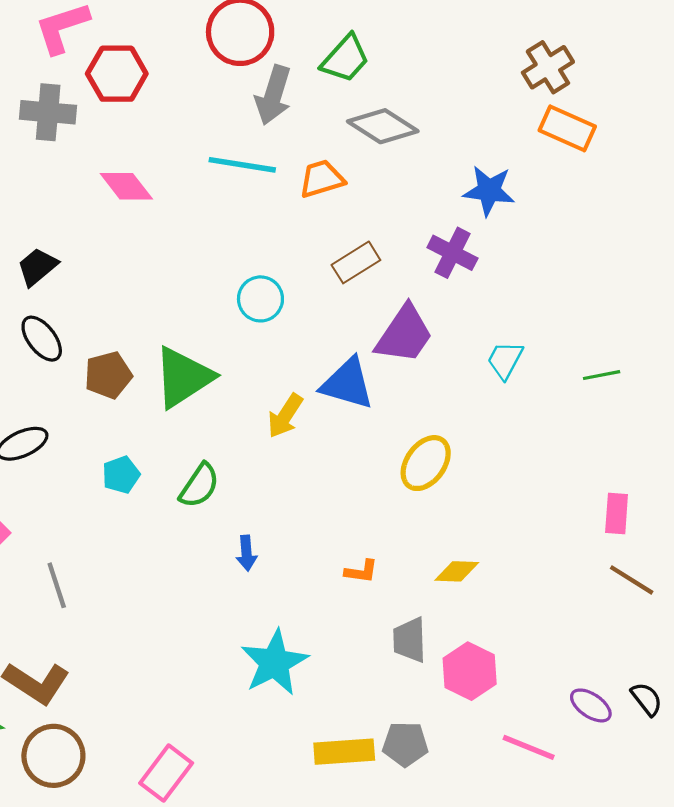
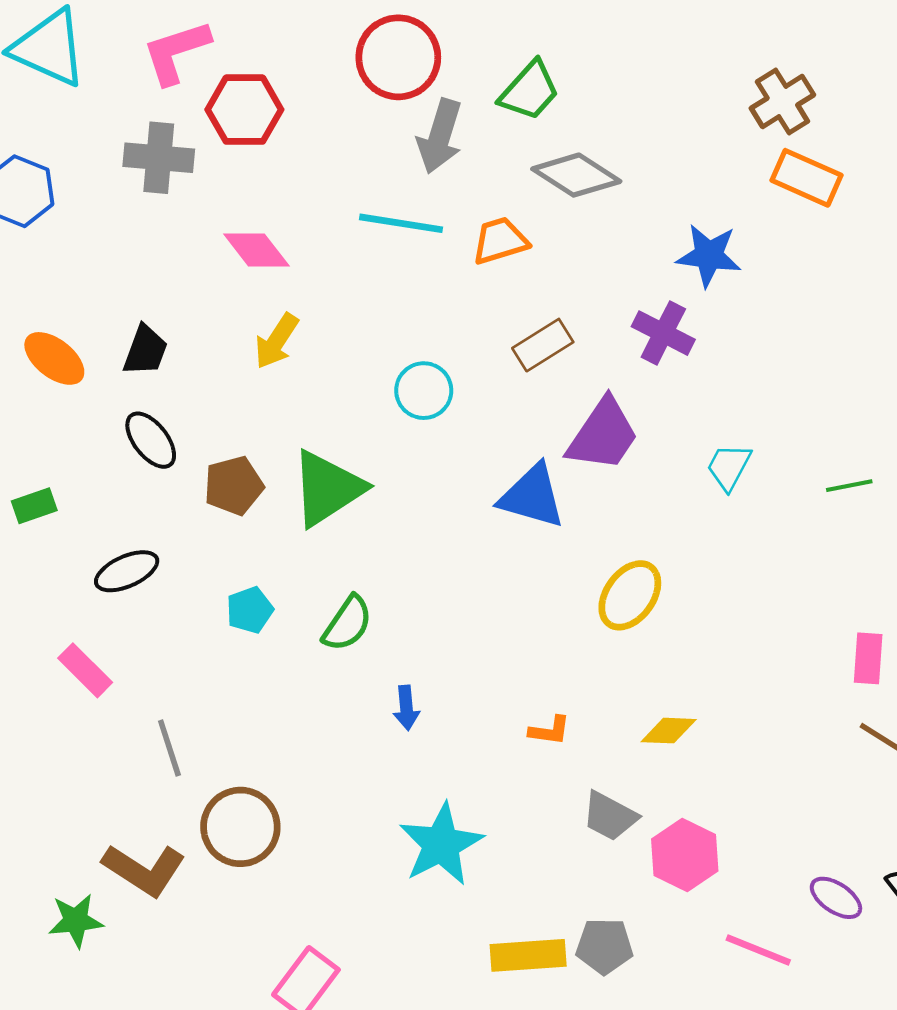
black trapezoid: (37, 267) -> (145, 350), turned 150
yellow arrow: (285, 416) -> (277, 341), moved
gray trapezoid: (410, 640) -> (610, 816), turned -60
brown circle: (53, 756) -> (240, 827), moved

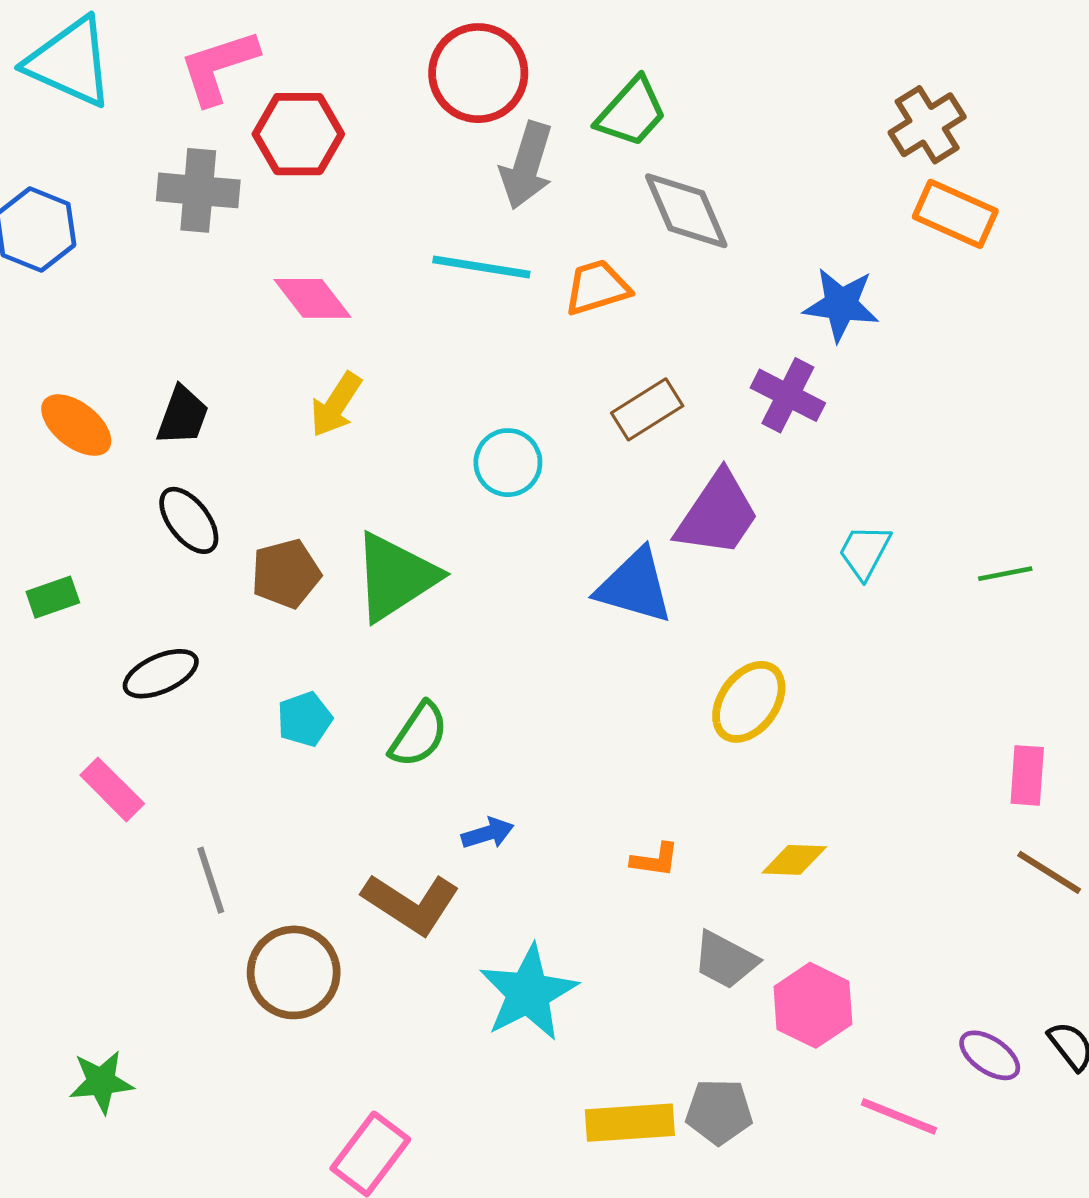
gray diamond: (576, 175) -> (686, 211), turned 34
blue arrow: (406, 708) -> (488, 833), turned -102
brown L-shape: (144, 870) -> (411, 904), moved

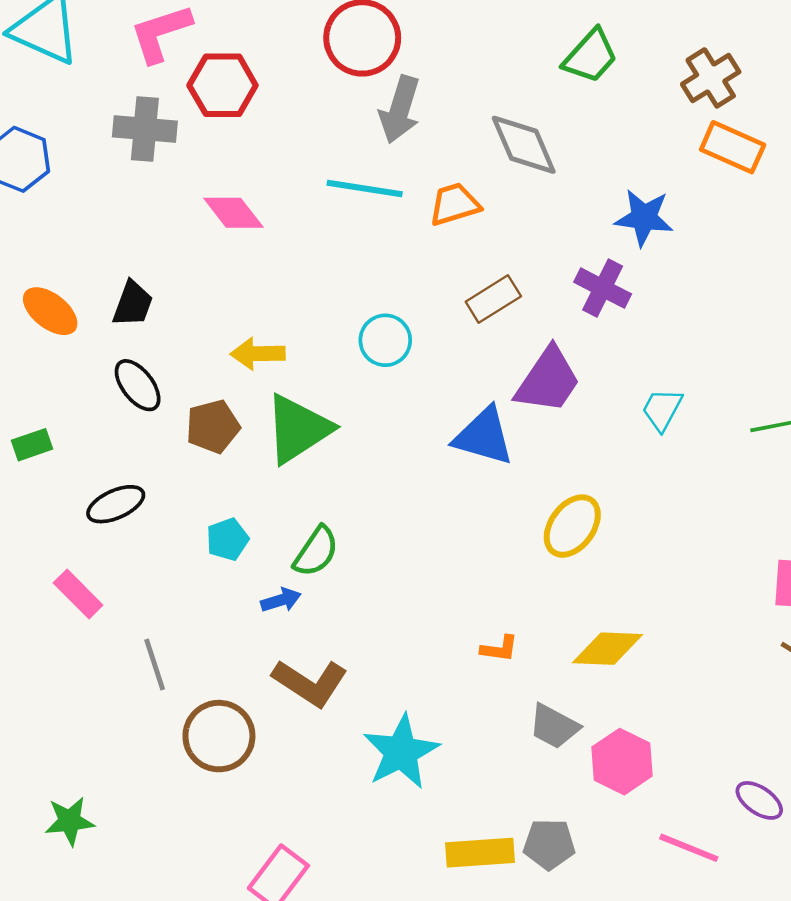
green trapezoid: (631, 112) -> (590, 56), moved
yellow arrow: (336, 405) -> (258, 354), moved, turned 56
blue arrow: (488, 833) -> (281, 600), moved
yellow diamond: (794, 860) -> (607, 649), size x1.4

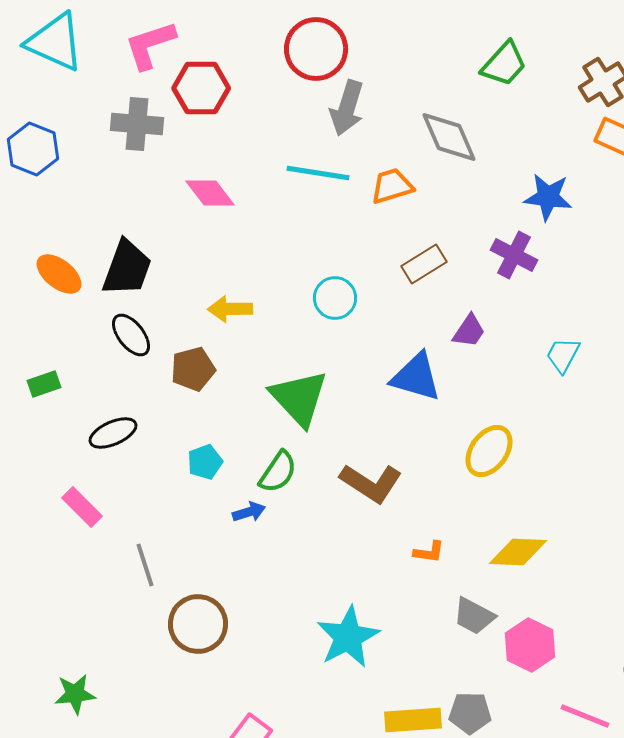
black trapezoid: (133, 304) -> (127, 268), size x1.5
purple trapezoid: (548, 380) -> (469, 331), size x0.6
green triangle: (298, 429) -> (299, 398), moved, turned -40
brown L-shape: (310, 683) -> (371, 483), moved

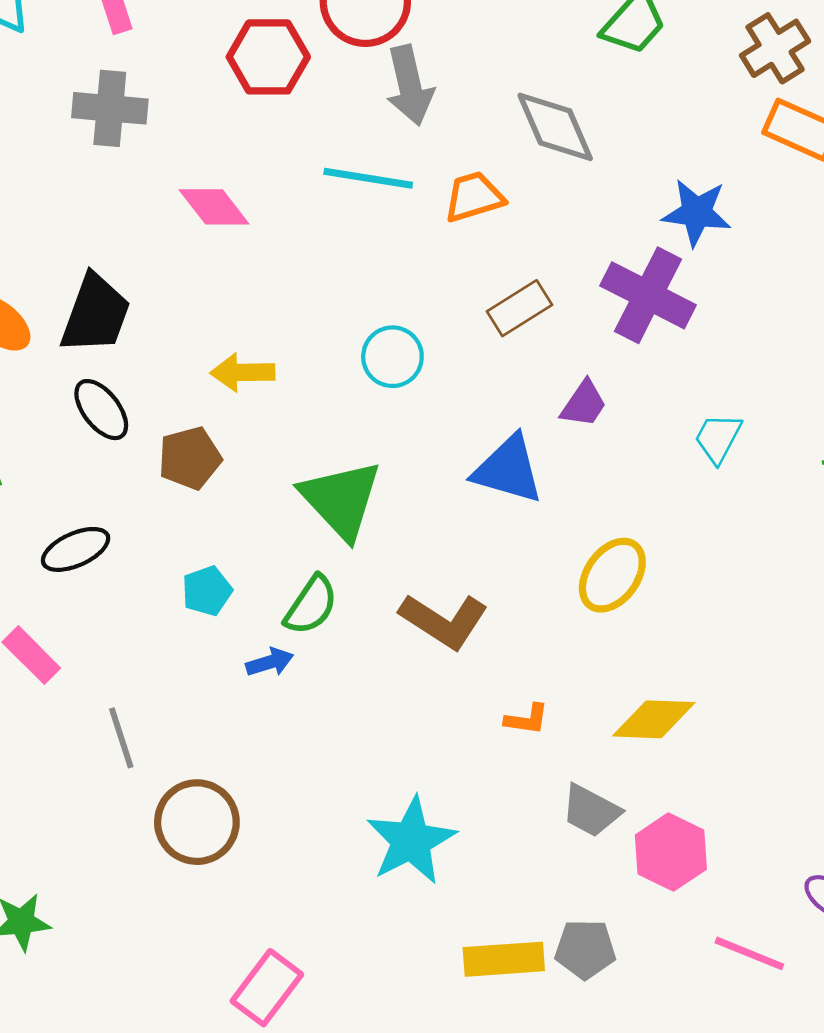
red hexagon: (201, 88) -> (268, 57), moved
gray arrow: (347, 108) -> (410, 85), turned -30
purple cross: (514, 255) -> (648, 295), size x1.4

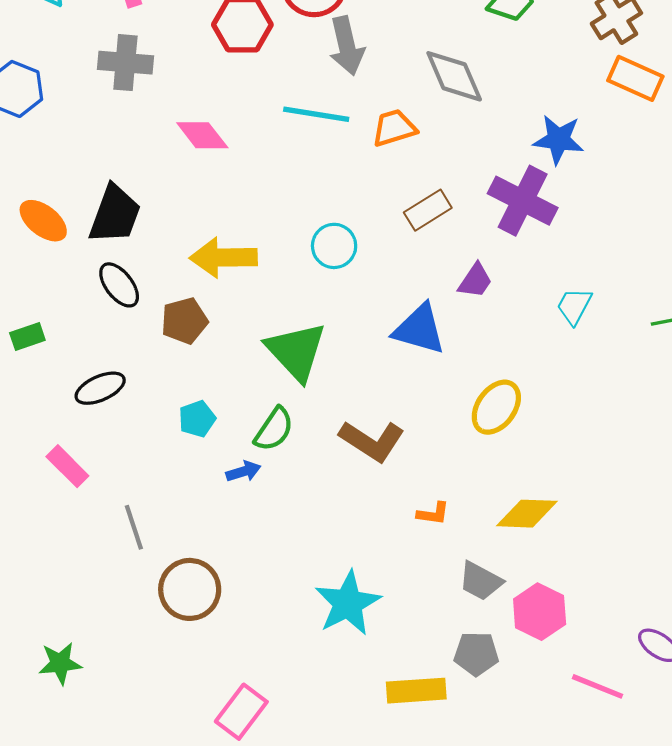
yellow arrow: (243, 372) -> (223, 258), size x1.4
gray pentagon: (585, 949) -> (476, 654), moved

